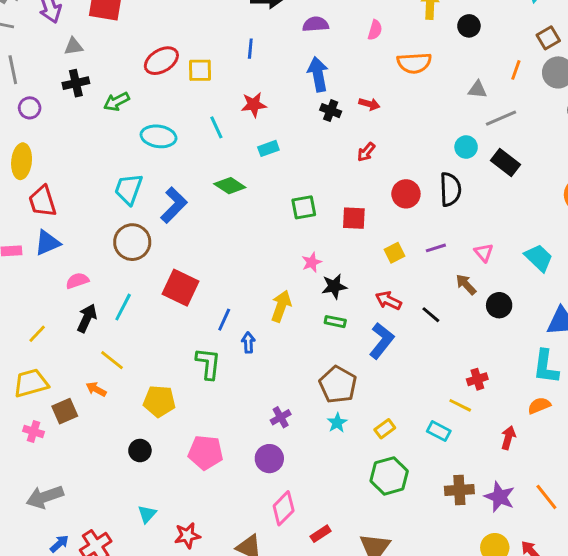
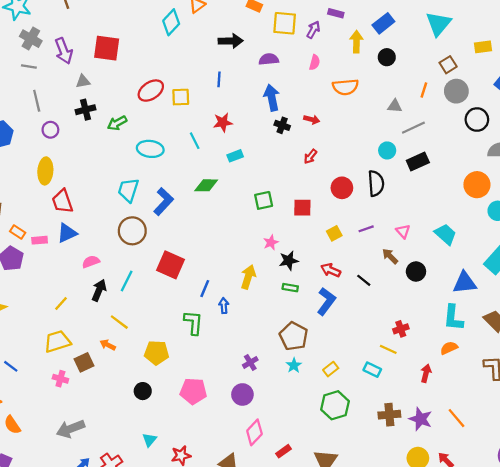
black rectangle: (506, 162) -> (418, 162), turned -60
green diamond: (230, 186) -> (206, 185), turned -30

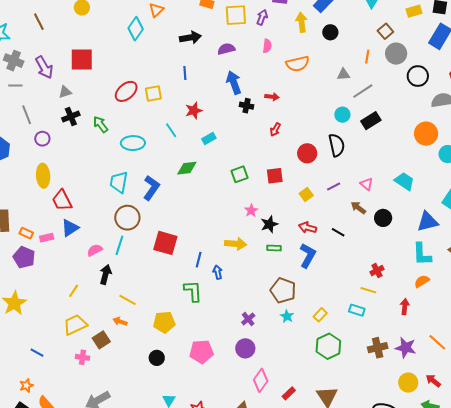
green arrow: (117, 123) -> (100, 124), turned 90
yellow arrow: (248, 277) -> (236, 244), turned 85
cyan line: (127, 281) -> (119, 245), moved

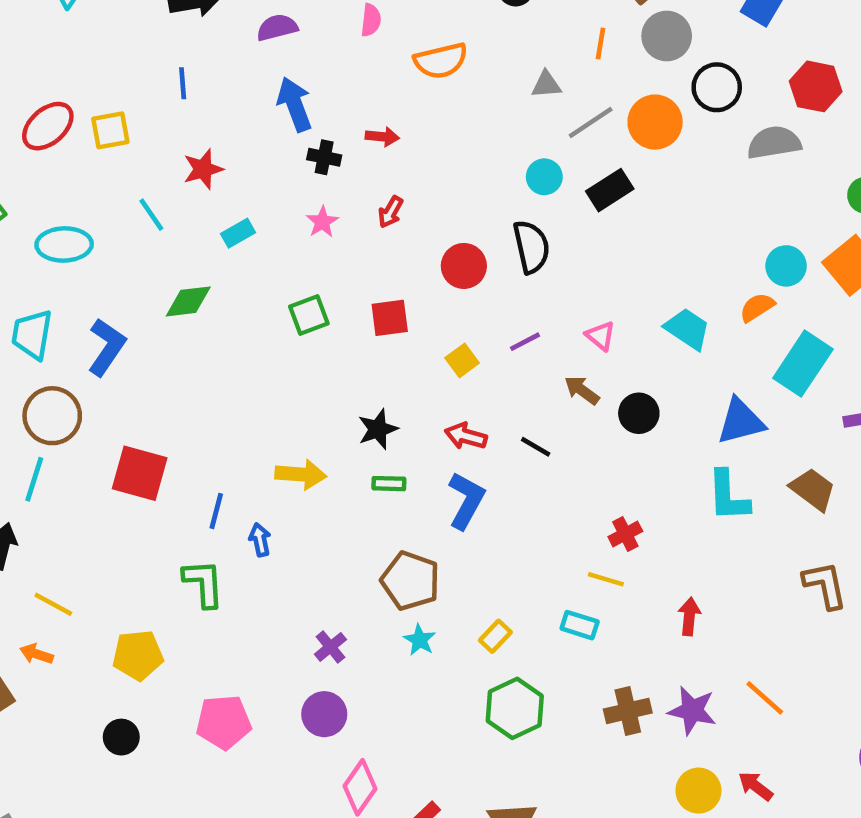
orange circle: (426, 134) -> (655, 122), moved
pink star: (251, 211) -> (322, 222), moved
orange semicircle: (422, 281) -> (757, 307), moved

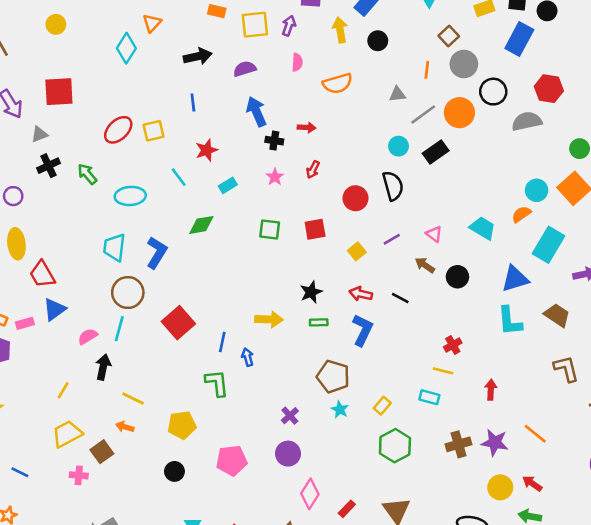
green square: (309, 315) -> (270, 230), turned 30
red square: (140, 473) -> (178, 323), turned 36

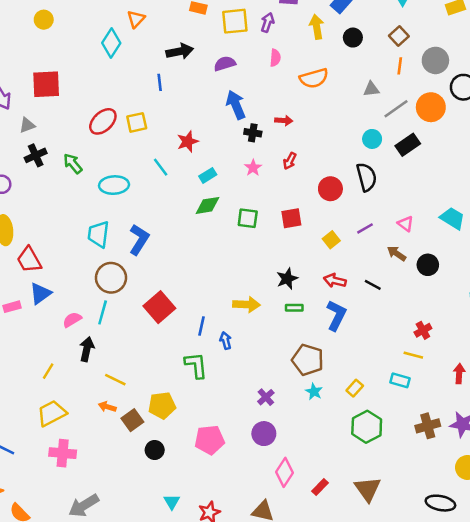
brown square: (449, 36) -> (399, 36), moved
blue line: (193, 102) -> (160, 82), moved
green diamond: (201, 225) -> (207, 205), moved
brown square: (102, 452) -> (132, 420), moved
pink cross: (79, 475) -> (63, 453), size x1.5

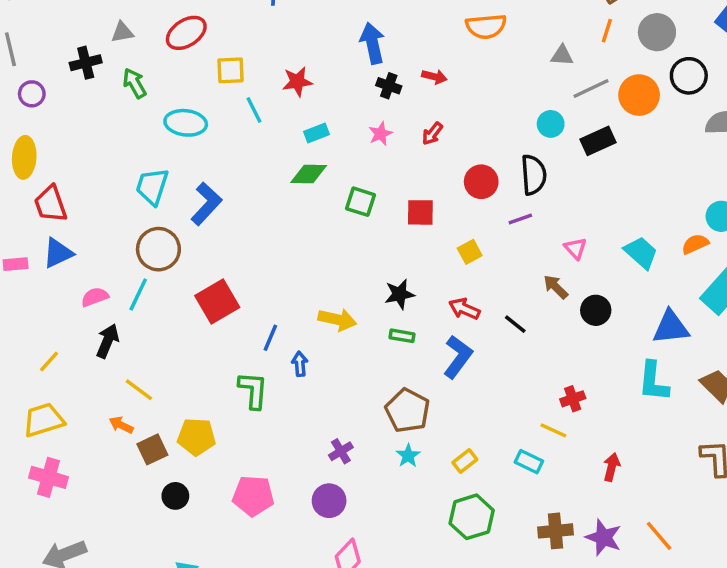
yellow square: (137, 122) -> (231, 70), moved
gray triangle: (27, 125) -> (122, 32), moved
purple line: (365, 228) -> (520, 219), moved

